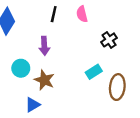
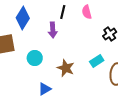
purple arrow: (44, 46) -> (53, 30), moved
brown star: (44, 80) -> (66, 68), moved

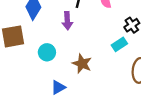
cyan rectangle: (97, 61) -> (119, 44), moved

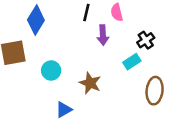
purple arrow: (67, 21) -> (103, 35), moved

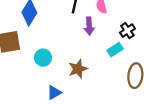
brown star: (90, 83) -> (78, 69), turned 30

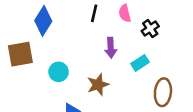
purple arrow: (89, 26) -> (111, 48), moved
black cross: (127, 31) -> (150, 29), moved

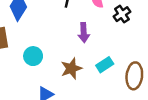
cyan rectangle: (140, 63) -> (105, 65), moved

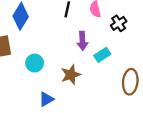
cyan rectangle: (105, 65) -> (102, 55), moved

